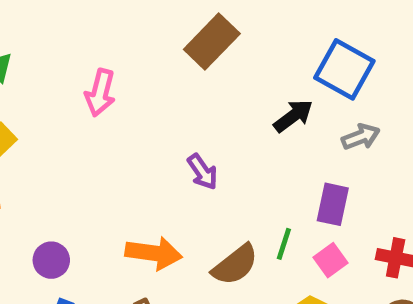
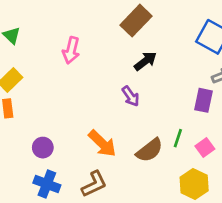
black arrow: (293, 116) -> (145, 61), moved
purple rectangle: (333, 204) -> (204, 100), moved
orange arrow: (154, 253) -> (102, 143), turned 36

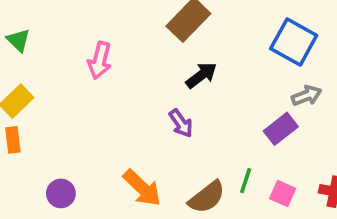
purple rectangle: (204, 100) -> (281, 129), turned 40
pink square: (205, 148) -> (283, 193), turned -30

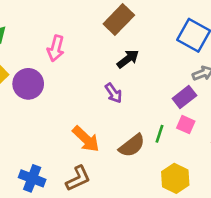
purple circle: (61, 193) -> (28, 84), moved, size x1.5
pink square: (283, 193) -> (186, 125), moved

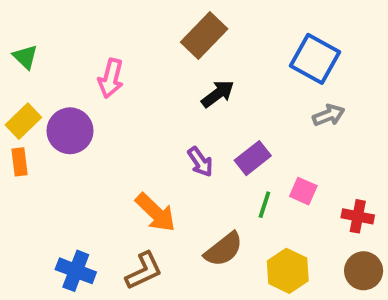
purple arrow: (114, 93) -> (200, 162), moved
purple rectangle: (184, 97) -> (253, 158), moved
brown semicircle: (132, 146) -> (224, 249), moved

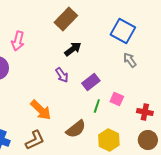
gray arrow: (329, 115) -> (130, 60), turned -105
purple arrow: (200, 162) -> (62, 75), moved

